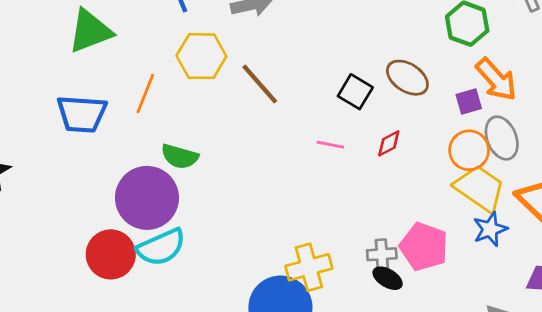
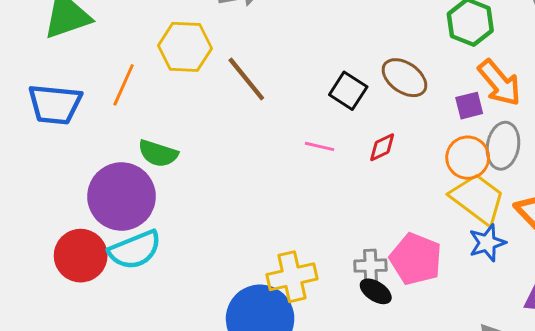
gray ellipse: (502, 138) -> (503, 146), turned 30

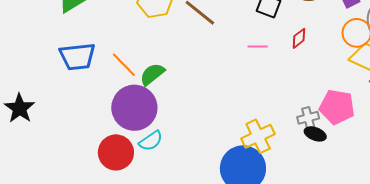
orange line: (124, 85) -> (124, 65), moved, turned -56
green semicircle: (158, 153) -> (152, 74), turned 136
cyan semicircle: (135, 250) -> (151, 141), size x0.7

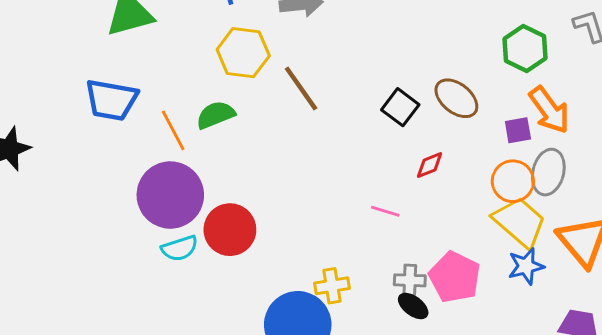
pink line: (258, 47) -> (385, 211), moved
green semicircle: (152, 74) -> (216, 115), moved
yellow cross: (258, 136) -> (332, 286), size x0.7
red circle: (116, 152) -> (230, 230), moved

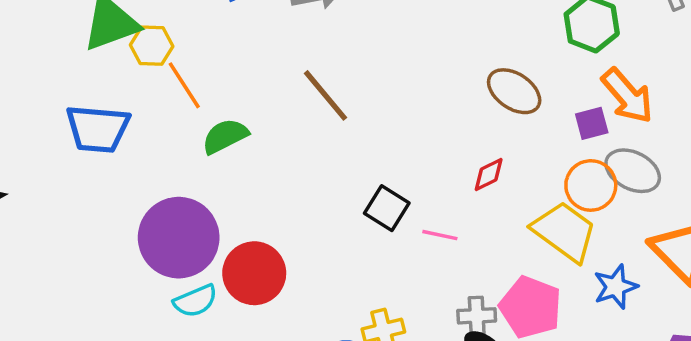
yellow hexagon: (243, 53) -> (152, 46), moved, size x0.7
black square: (400, 107) -> (387, 208), moved
orange line: (173, 130) -> (184, 85), moved
gray ellipse: (548, 172) -> (633, 171), turned -72
yellow trapezoid: (520, 222) -> (564, 232), moved

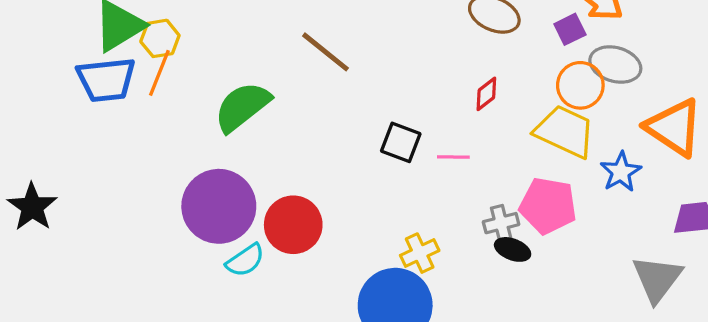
orange line: (184, 85) -> (159, 73), moved, turned 66
blue trapezoid: (98, 129) -> (106, 80), moved
green semicircle: (225, 136) -> (242, 107), size x1.4

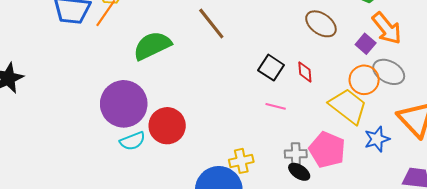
purple square: (570, 29) -> (366, 44), turned -36
red diamond: (486, 94) -> (305, 72), turned -70
black square: (401, 142) -> (271, 68), moved

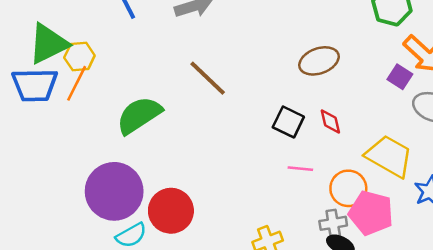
brown ellipse: (321, 24) -> (319, 61), moved, turned -48
orange circle: (364, 80) -> (348, 188), moved

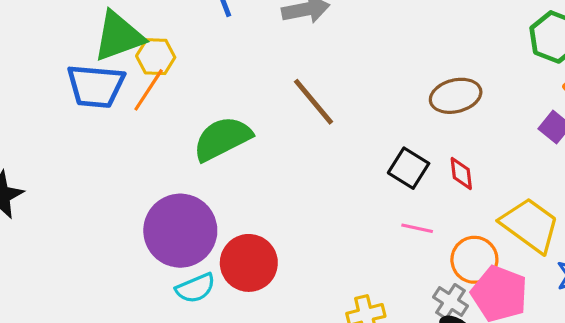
gray cross: (333, 223) -> (451, 302), turned 36

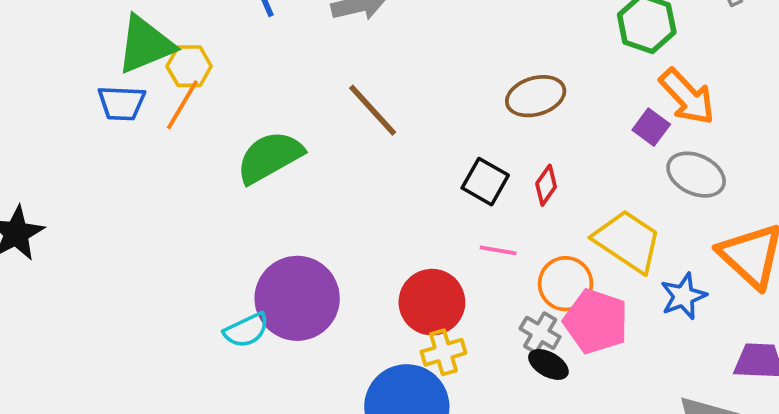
blue trapezoid: (96, 86) -> (121, 103), size x0.7
red diamond: (461, 173) -> (546, 185), turned 44
purple circle: (180, 231) -> (297, 298), moved
red circle: (249, 263) -> (432, 302), moved

